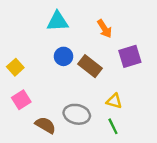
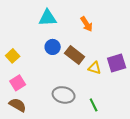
purple square: (130, 56) -> (117, 63), moved
yellow triangle: (114, 101) -> (95, 68), moved
brown semicircle: (45, 125) -> (18, 105), moved

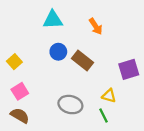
yellow triangle: (95, 68) -> (109, 96), moved

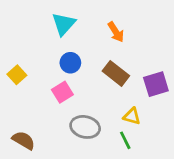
cyan triangle: (53, 20) -> (64, 24), turned -45
brown rectangle: (83, 61) -> (116, 73), moved
pink square: (20, 91) -> (62, 92), moved

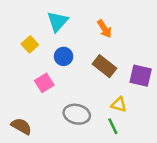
yellow square: (17, 75) -> (30, 44), moved
purple square: (156, 84) -> (141, 76), turned 30
pink square: (62, 92) -> (44, 83), moved

